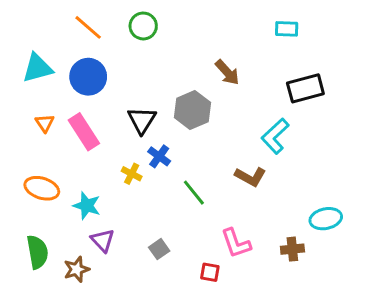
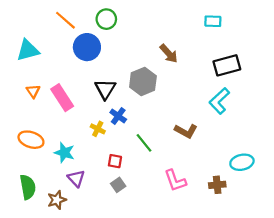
blue circle: (88, 77) -> (87, 47), moved
cyan L-shape: (275, 136) -> (219, 101), moved
red square: (210, 272) -> (115, 161), moved

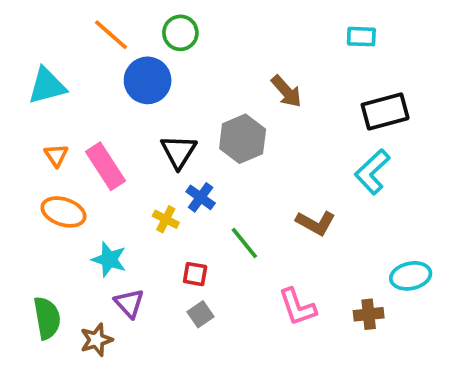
orange ellipse: (31, 140) -> (63, 212), moved

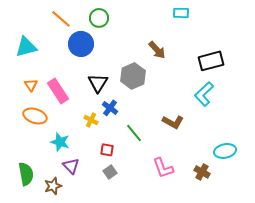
cyan rectangle: (361, 37) -> (181, 13), moved
brown cross: (369, 314) -> (202, 172), turned 35

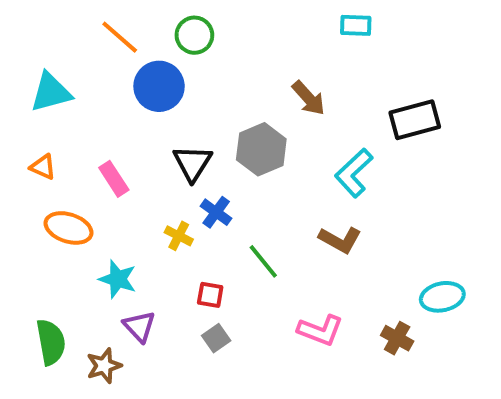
orange triangle: (31, 85) -> (43, 167), moved, turned -32
pink rectangle: (58, 91) -> (114, 179), size x0.7
cyan L-shape: (204, 94) -> (354, 173), moved
pink L-shape: (163, 168) -> (320, 330), turned -50

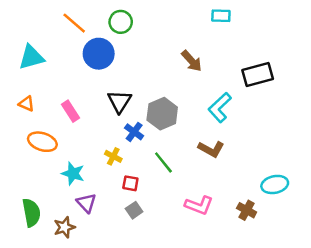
gray hexagon: (261, 149) -> (162, 114), moved
yellow cross: (179, 236) -> (113, 156), moved

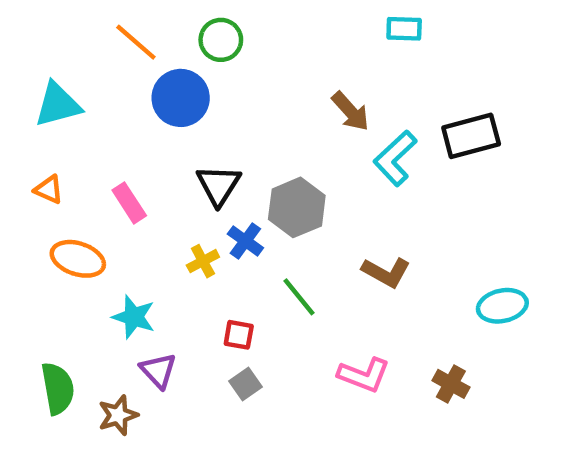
cyan L-shape: (220, 107) -> (395, 158), moved
yellow cross: (113, 156) -> (203, 261), moved, turned 35
cyan ellipse: (275, 184) -> (502, 306), moved

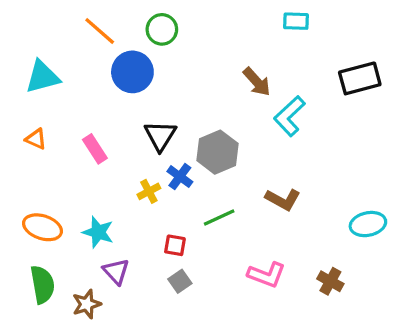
black rectangle: (471, 136) -> (360, 78), moved
orange ellipse: (78, 259) -> (42, 227), moved
green line: (299, 297) -> (219, 217), turned -76

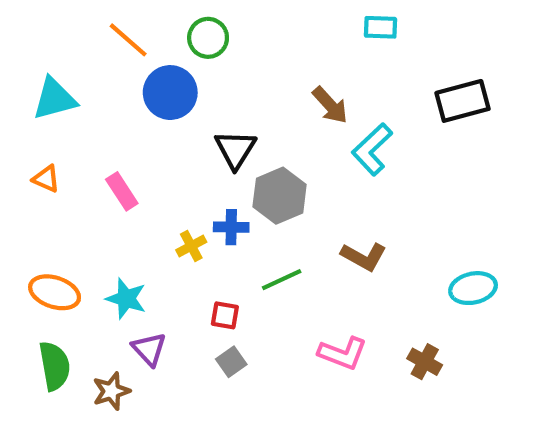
black triangle: (160, 136) -> (235, 149), moved
blue cross: (180, 177) -> (231, 227), turned -35

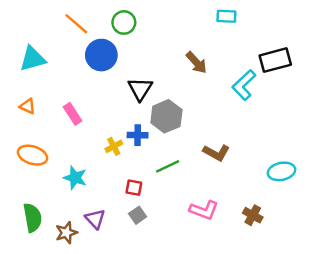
cyan L-shape: (372, 149) -> (244, 85), moved
orange ellipse: (55, 292) -> (33, 155), moved
purple triangle: (149, 349) -> (95, 219), moved

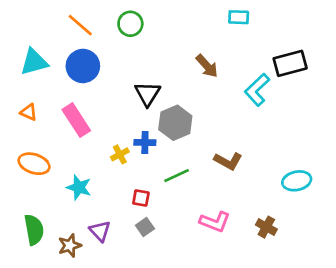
blue circle: (101, 55) -> (83, 66), moved
pink rectangle: (73, 114) -> (76, 120), size x1.4

